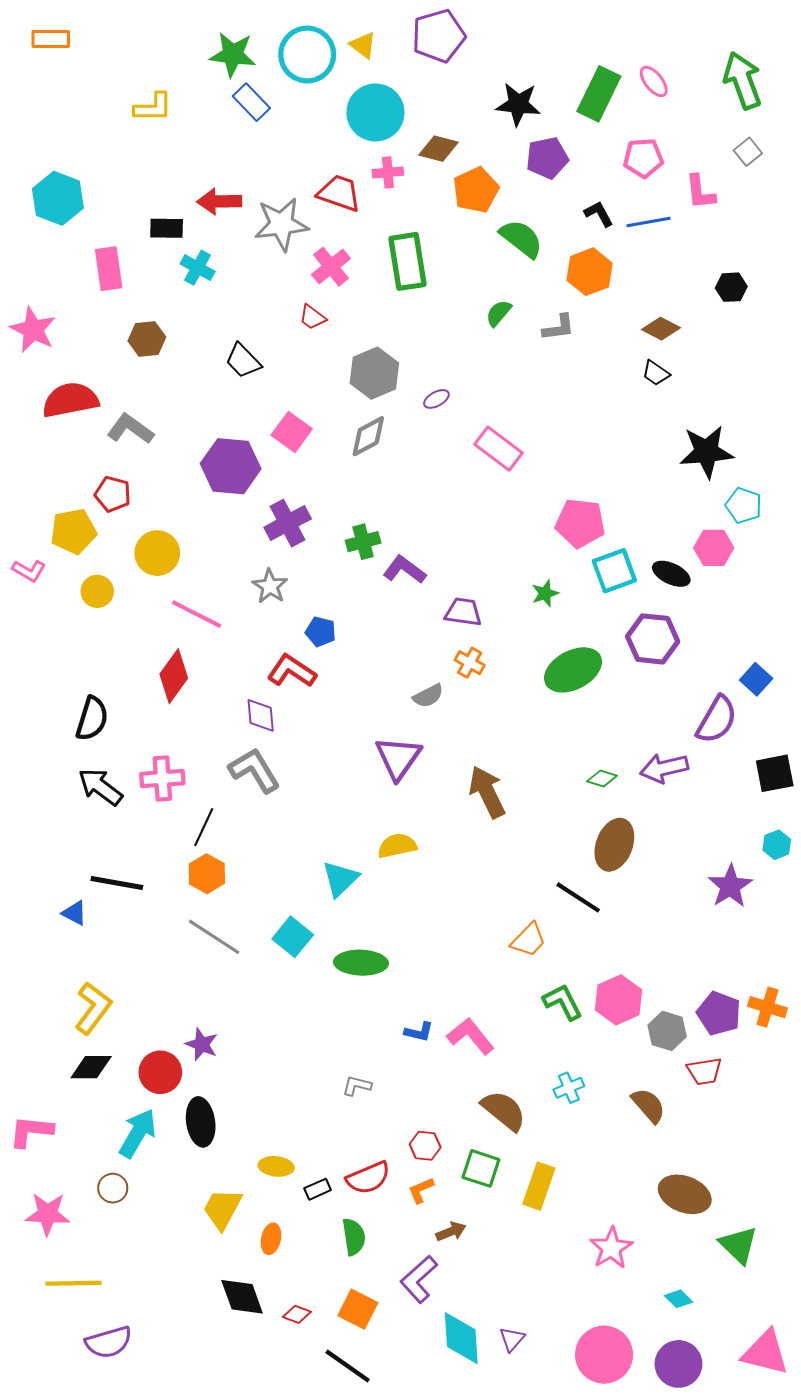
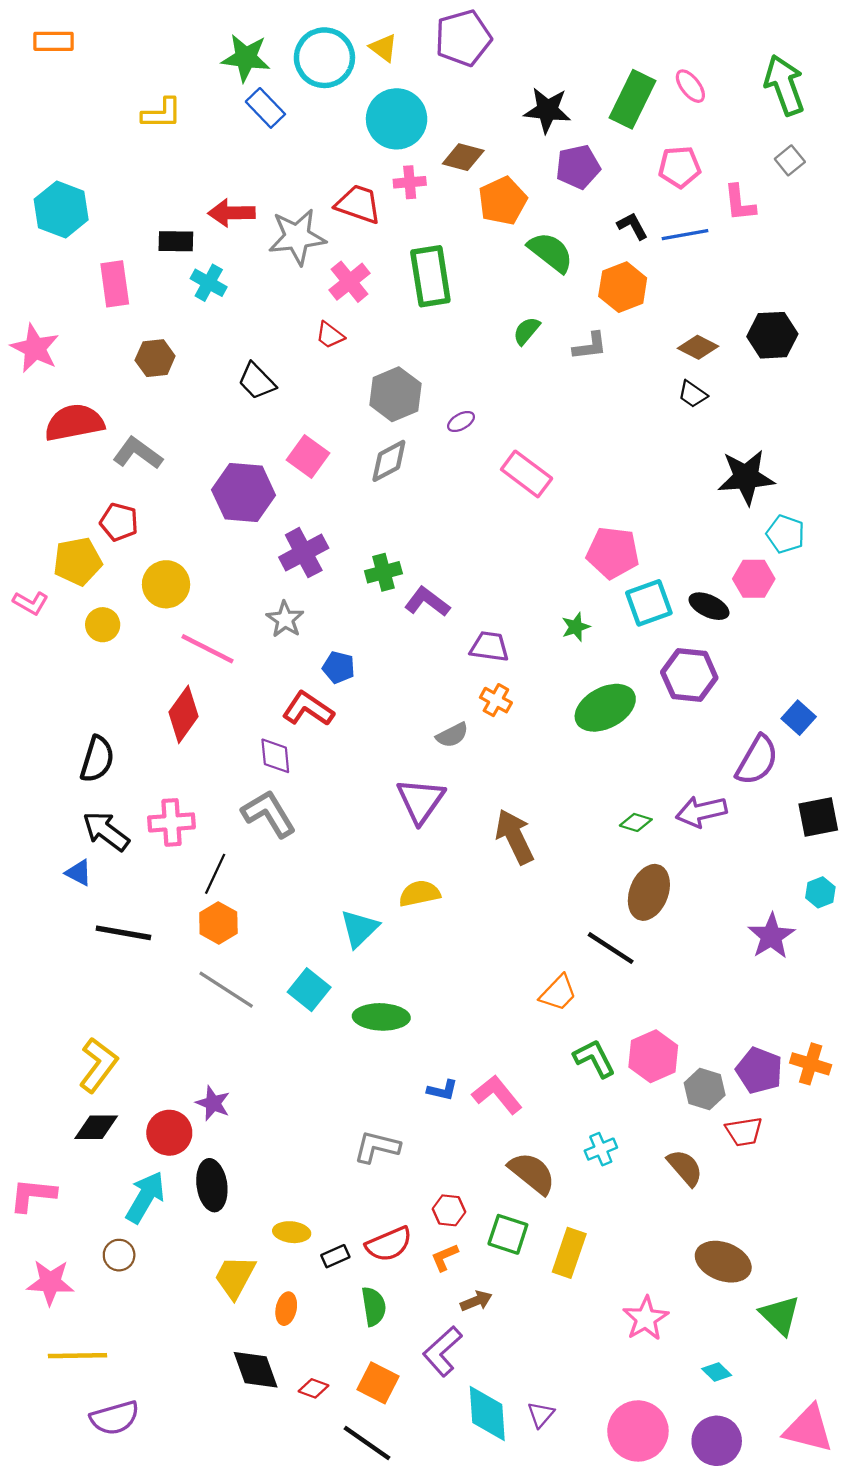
black hexagon: (731, 287) -> (772, 335), moved, size x1.5
blue triangle: (74, 913) -> (79, 873), moved
gray L-shape: (357, 1086) -> (377, 1147), size x1.5

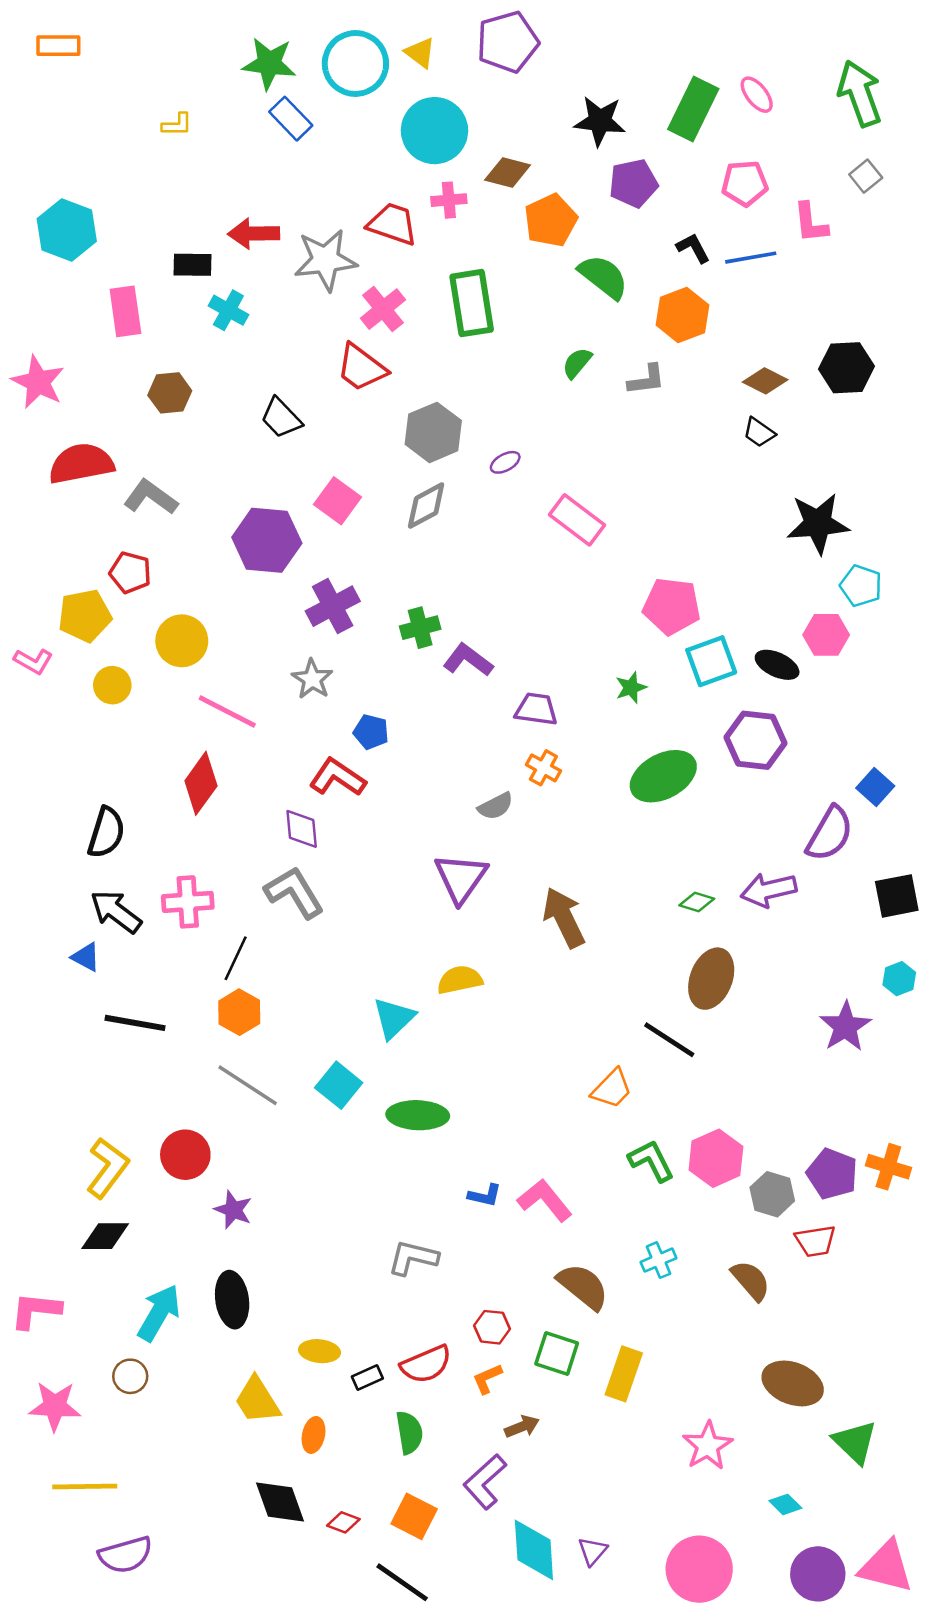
yellow L-shape: (162, 113) -> (177, 125), size x0.7
red trapezoid: (330, 335) -> (361, 368), size x1.6
red circle: (169, 1133) -> (185, 1155), moved
yellow trapezoid: (235, 1277) -> (257, 1400), turned -60
purple circle: (717, 1441) -> (818, 1574), moved

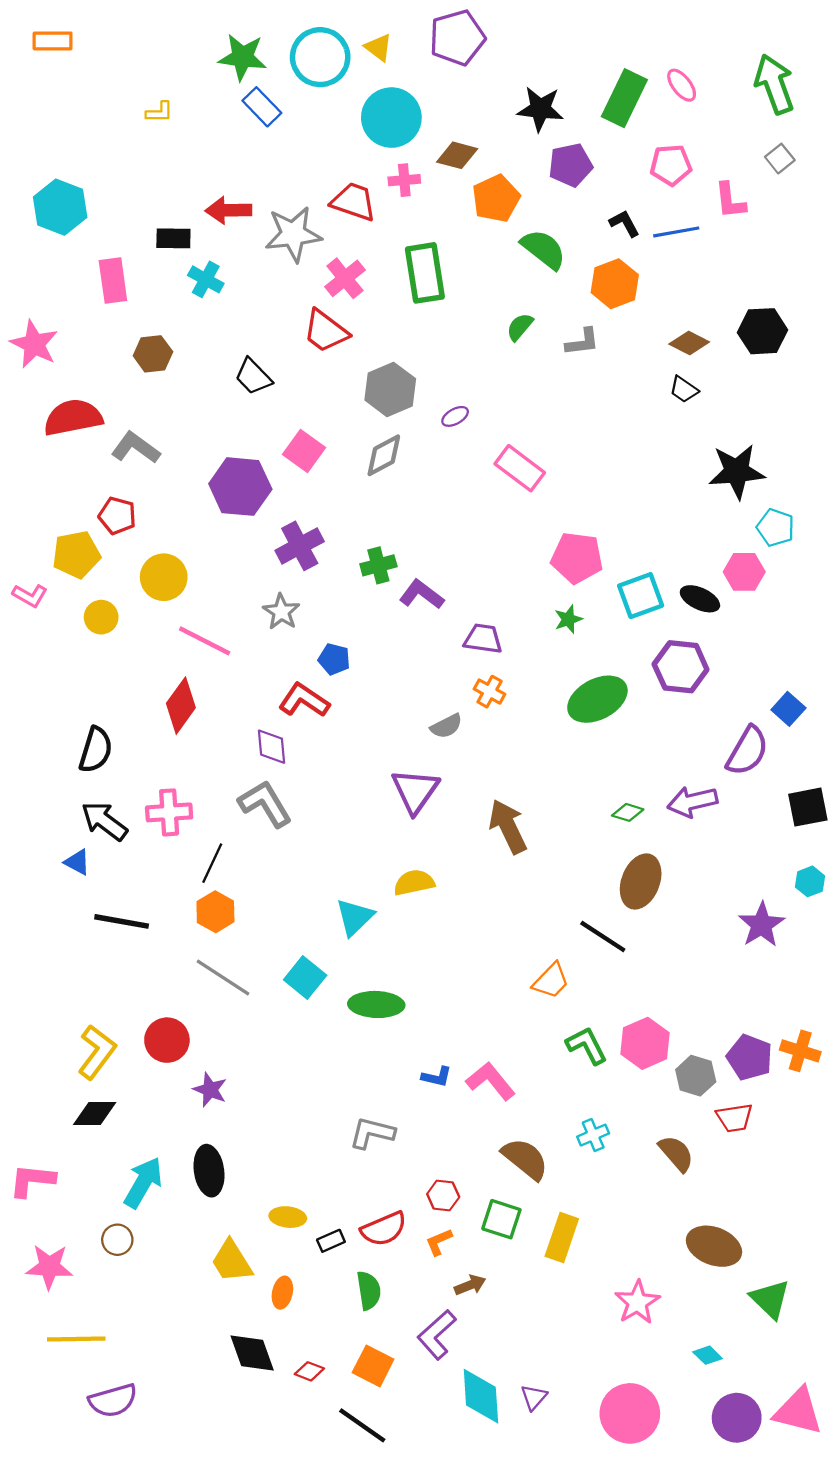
pink pentagon: (672, 606) -> (577, 558), moved

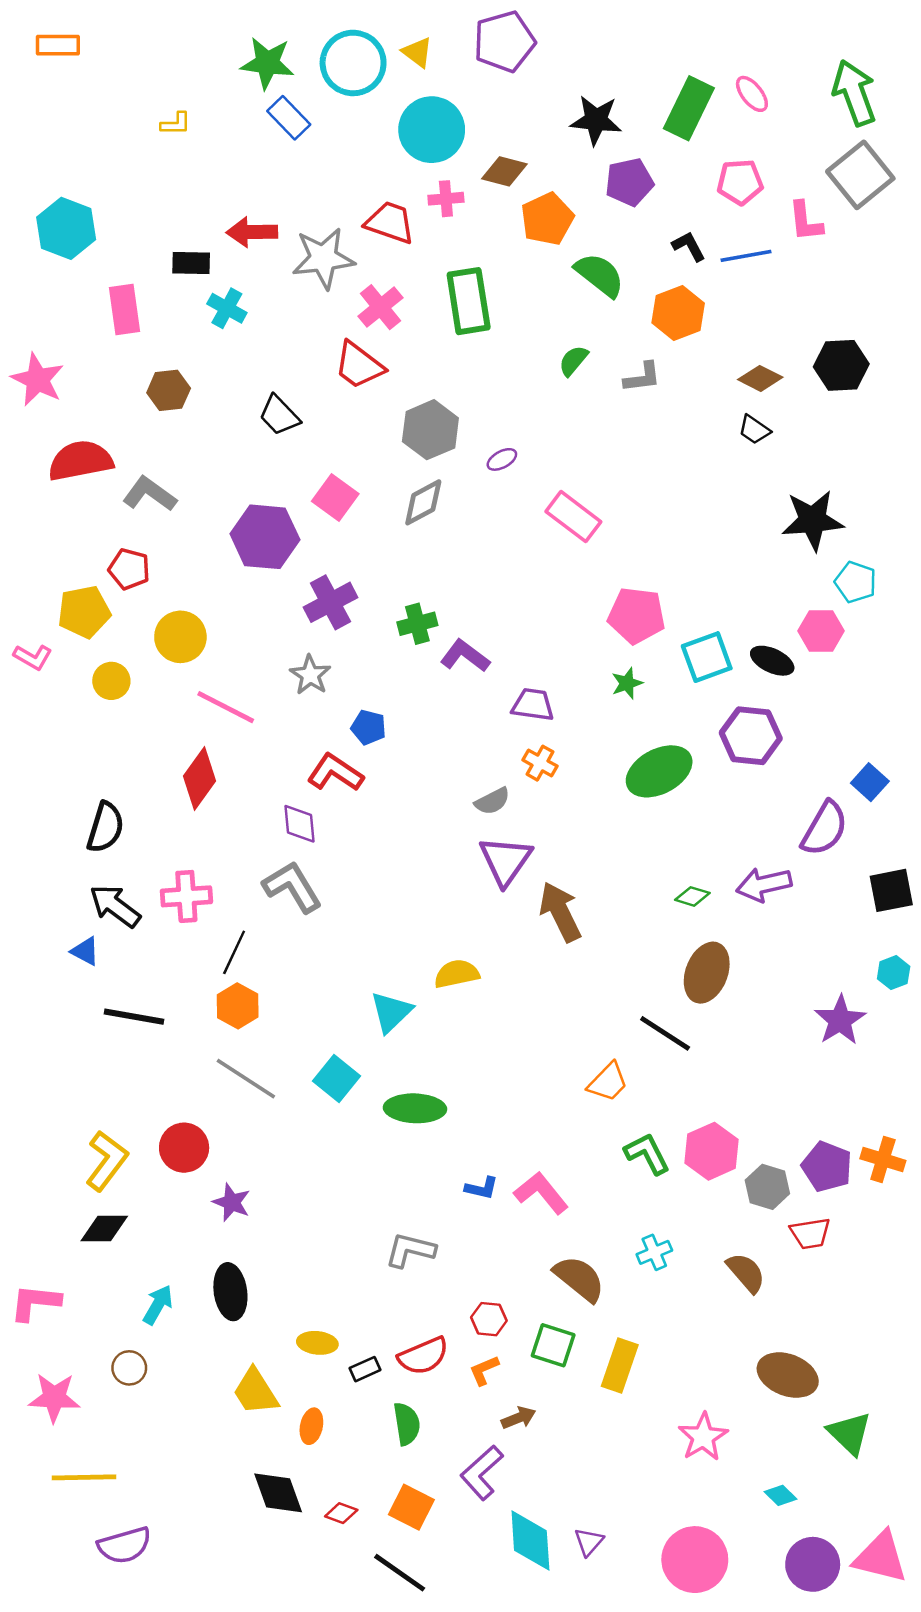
gray square: (780, 159) -> (860, 175), size x2.0
purple triangle: (415, 791) -> (505, 861), moved
cyan arrow: (143, 1183) -> (158, 1305), size x0.7

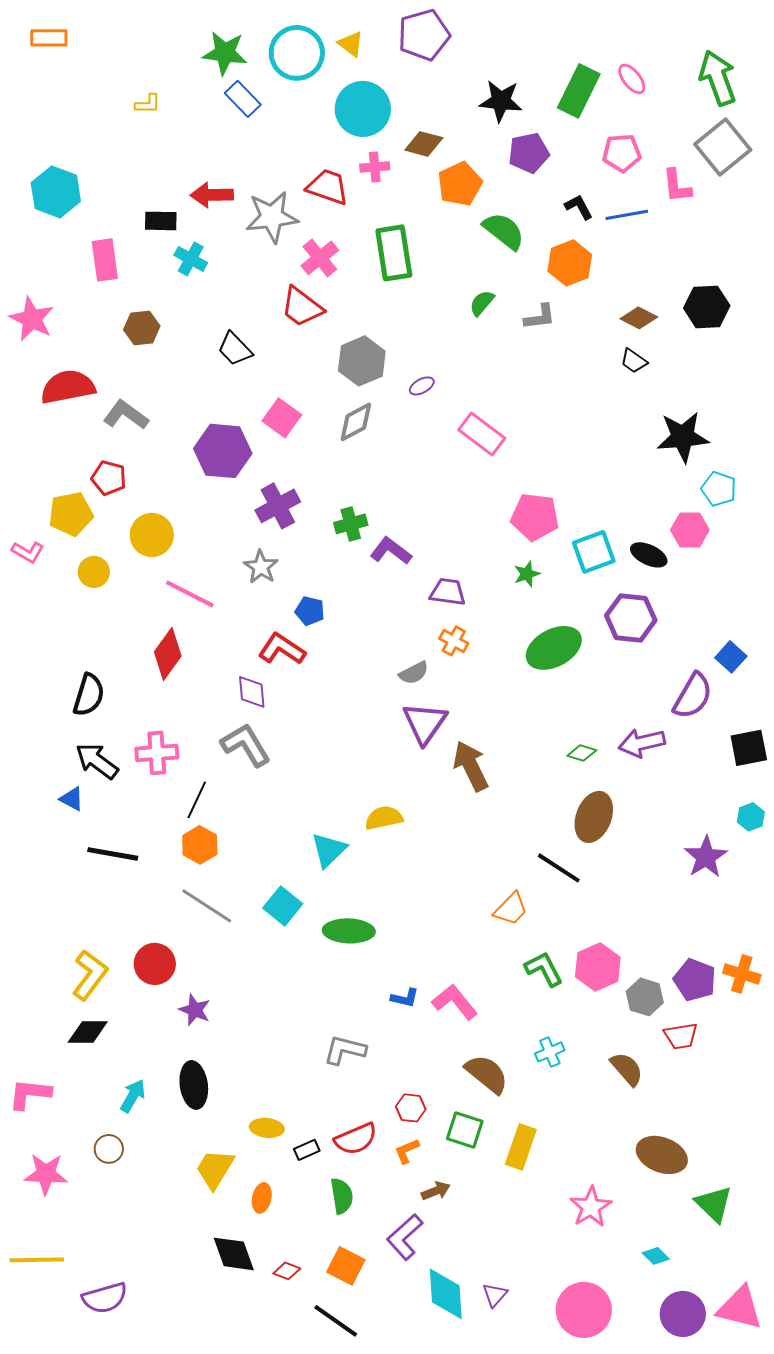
yellow trapezoid: (255, 1392) -> (215, 1169), turned 63
yellow line: (84, 1477) -> (37, 1260), moved

